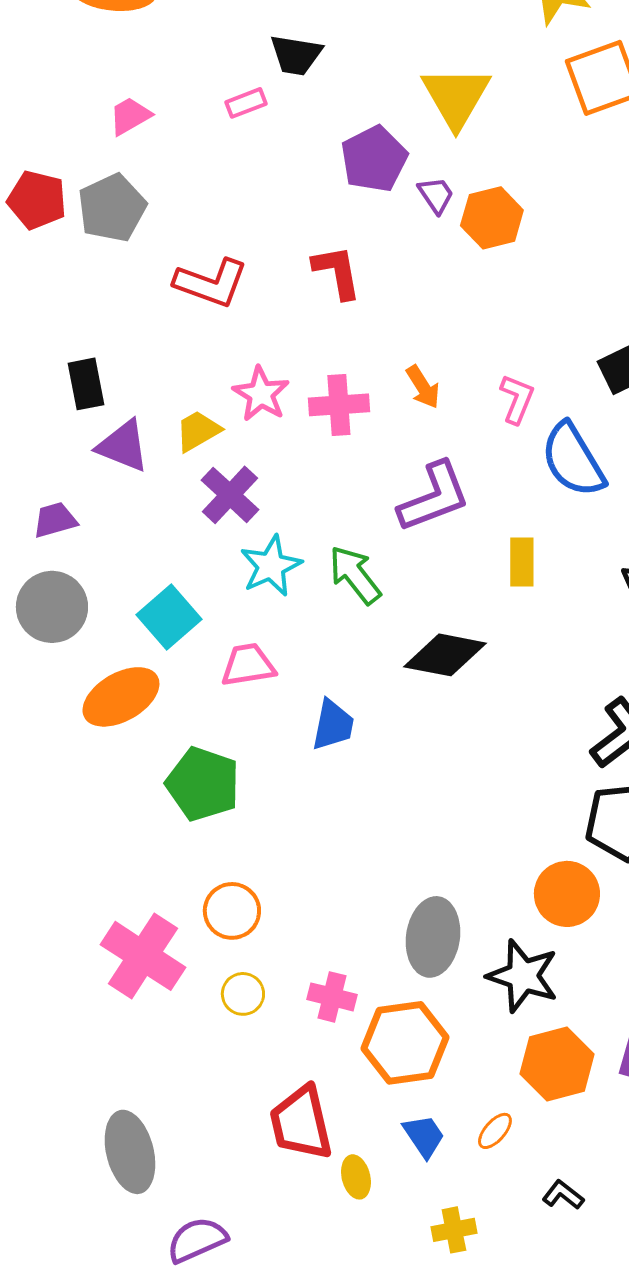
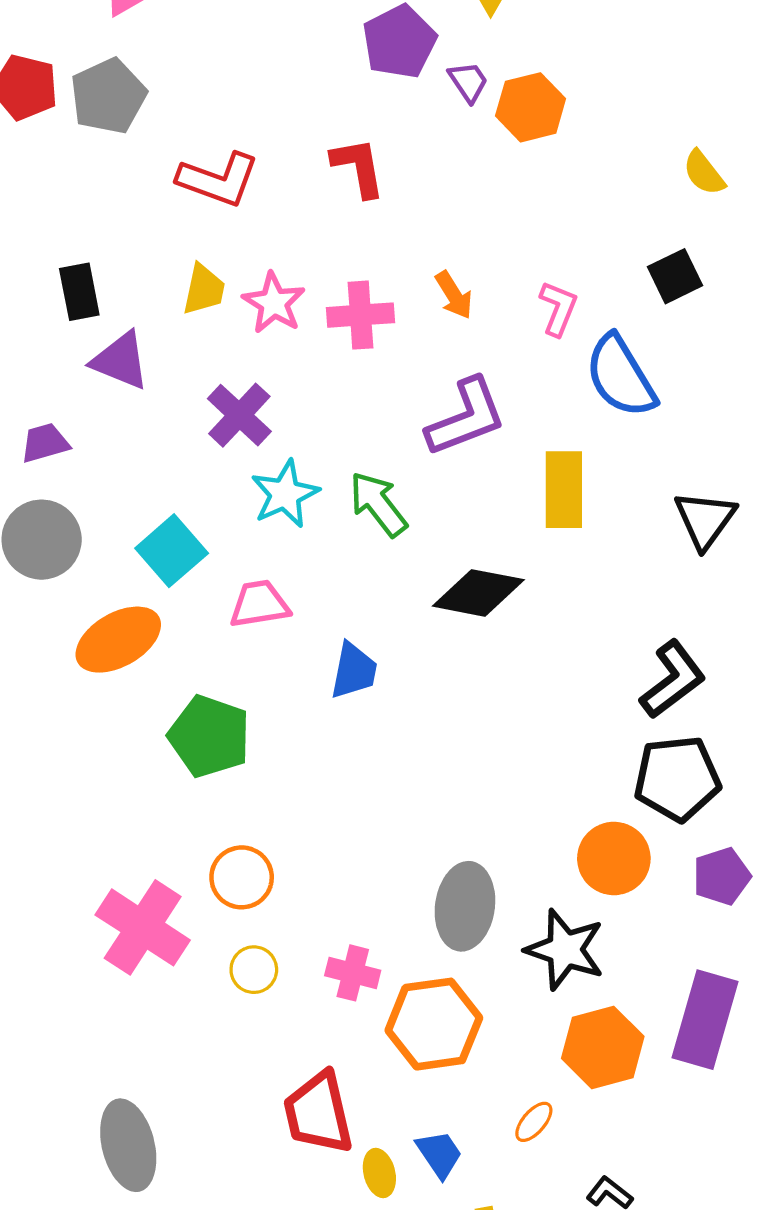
yellow trapezoid: (198, 431) -> (204, 290), moved, turned 132
yellow rectangle: (522, 562) -> (564, 490), size x1.4
blue trapezoid: (424, 1136) -> (439, 1154), moved

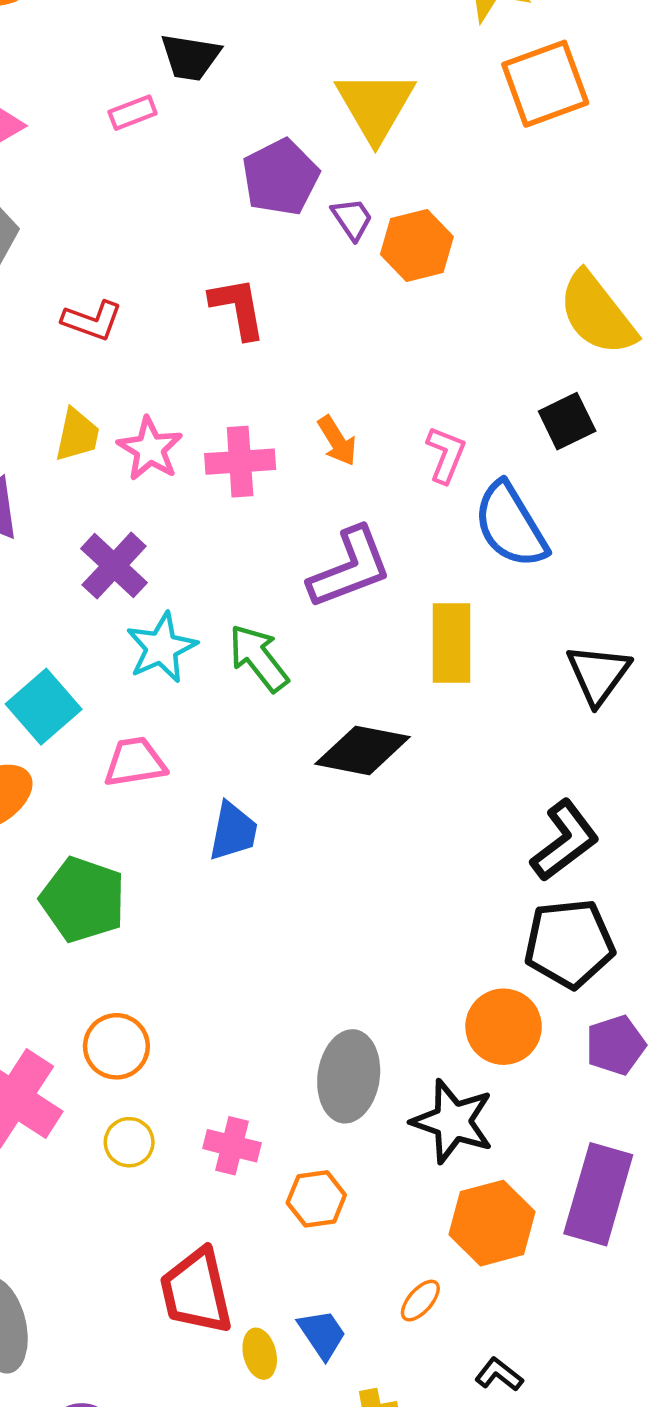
yellow semicircle: (704, 173) -> (597, 314), size x1.8
red L-shape: (218, 179) -> (92, 321), size x0.7
orange hexagon: (434, 1024) -> (316, 1199), size x0.6

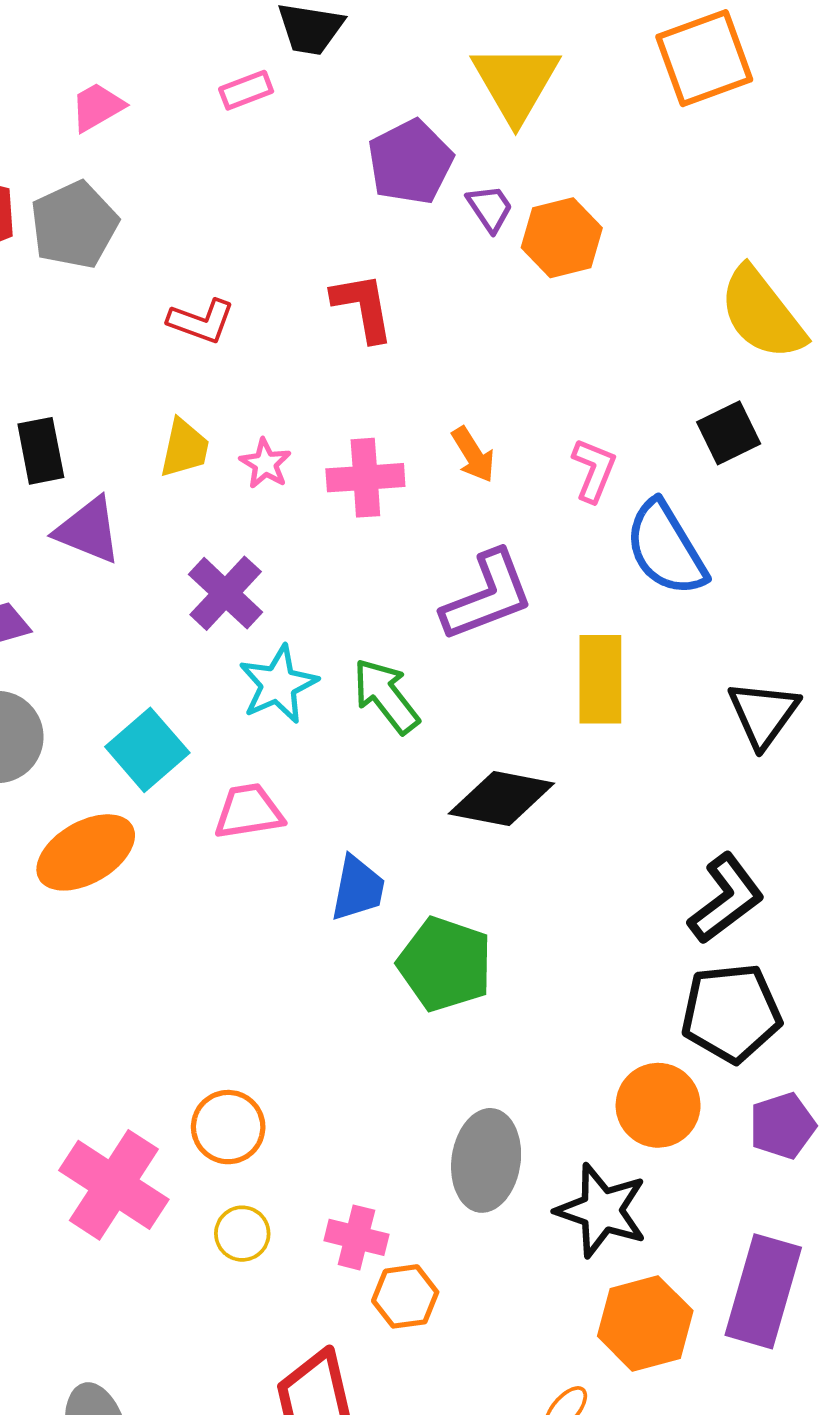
pink star: (150, 449) -> (265, 464), size x0.7
green pentagon: (83, 900) -> (445, 964), moved
orange hexagon: (316, 1199) -> (405, 1296), moved

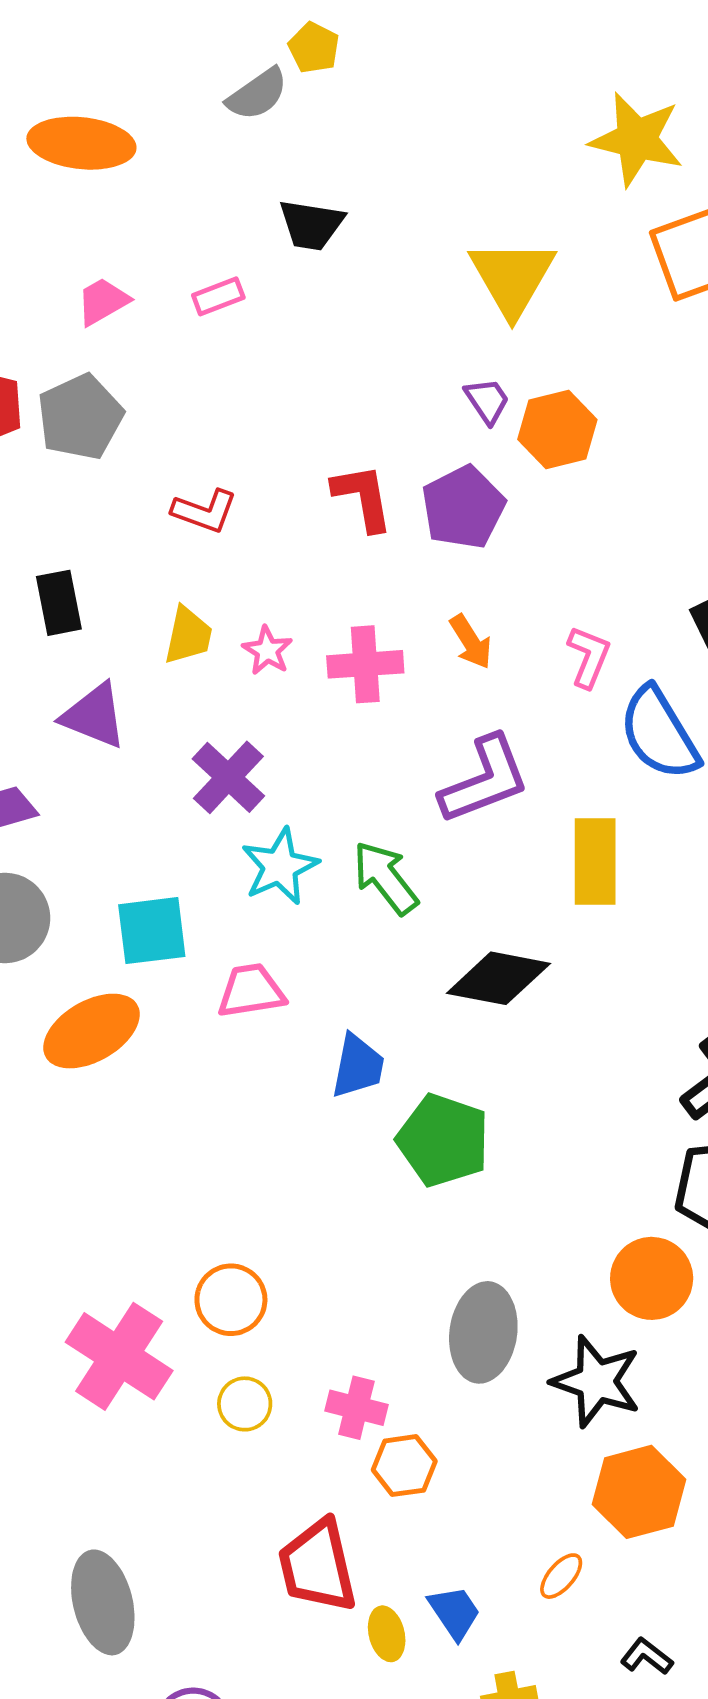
pink rectangle: (246, 90) -> (218, 296), moved
purple pentagon: (410, 162) -> (463, 507), moved
black rectangle: (41, 451) -> (59, 603), moved
cyan square: (147, 750) -> (152, 931), turned 34

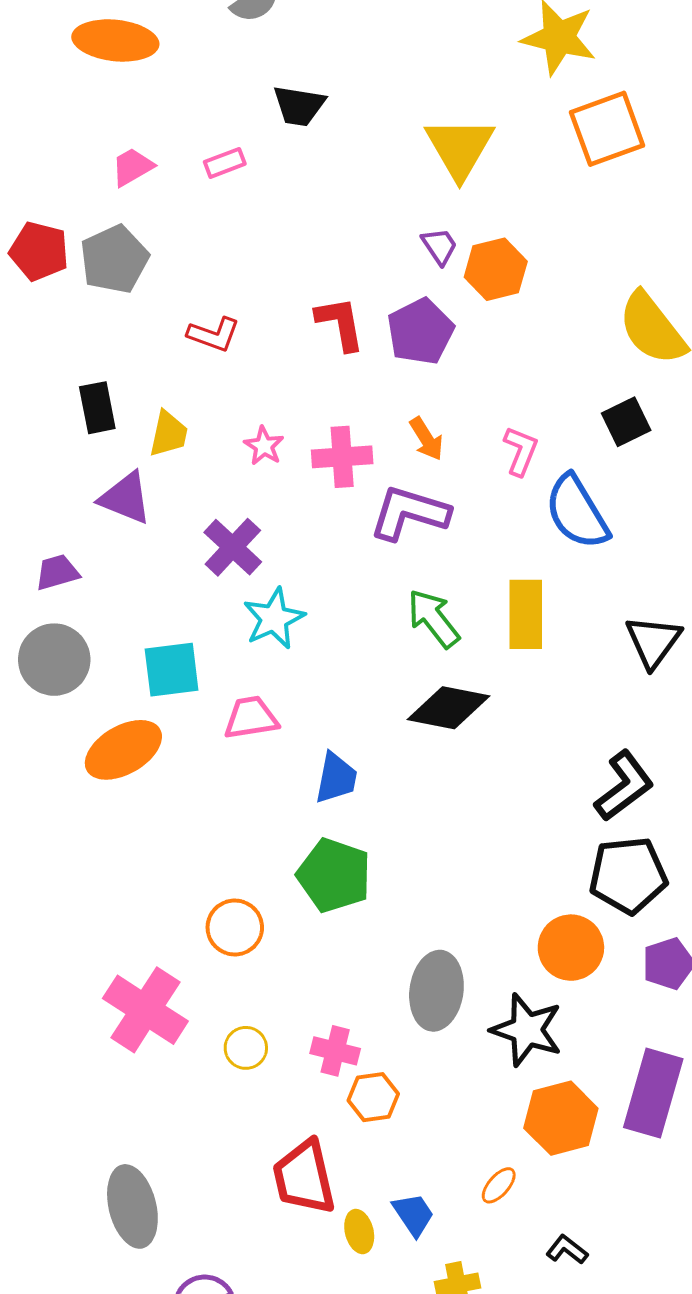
yellow trapezoid: (188, 635) -> (169, 434), moved
purple L-shape: (485, 780) -> (409, 513), moved, turned -142
green arrow: (385, 878) -> (433, 618), moved
green pentagon: (443, 1140) -> (334, 875), moved
orange circle: (231, 1300) -> (235, 927), moved

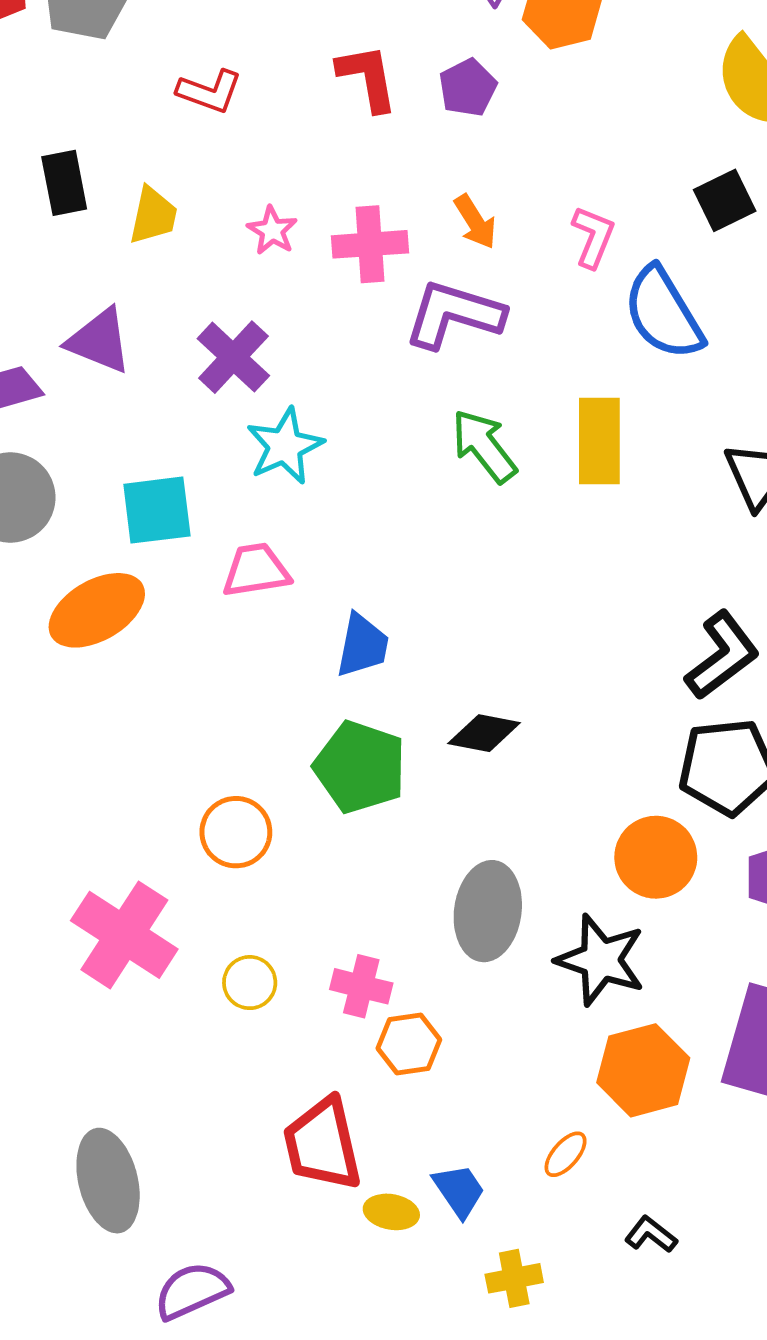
purple pentagon: (420, 331) -> (468, 88), size x0.7
purple triangle: (125, 498) -> (99, 341), moved
black diamond: (449, 708) -> (484, 733), moved, size x0.7
yellow ellipse: (359, 1232) -> (391, 1212), turned -66

